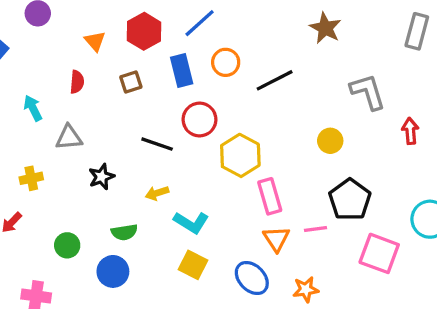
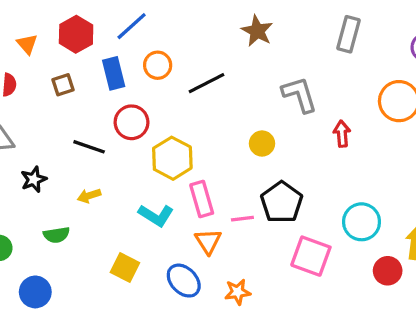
cyan L-shape: (191, 222) -> (156, 215), moved
pink line: (316, 229) -> (242, 219), moved
blue circle: (113, 271) -> (35, 292), moved

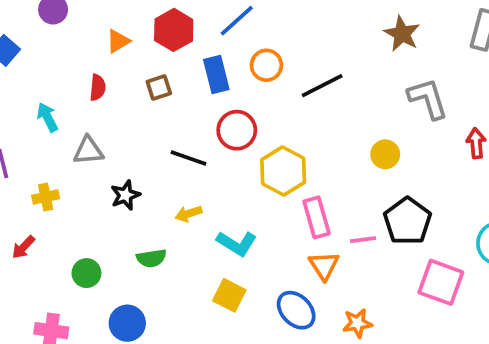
brown star: (257, 31) -> (402, 34), moved
orange triangle: (27, 44) -> (118, 41), turned 40
cyan L-shape: (156, 215) -> (237, 243), moved

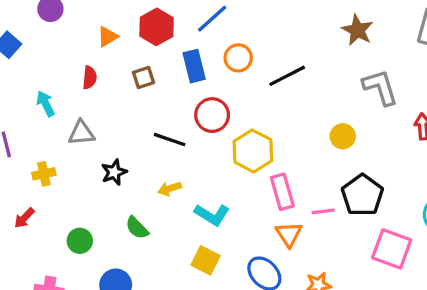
green semicircle: (151, 258) -> (137, 228), turned 55

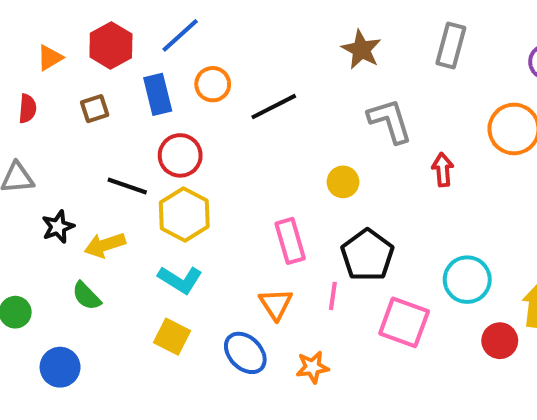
yellow hexagon: (253, 151) -> (184, 214), moved
yellow arrow: (170, 189) -> (105, 245), moved, size x1.4
pink rectangle: (282, 192) -> (290, 241), moved
pink line: (323, 211) -> (333, 296), moved, turned -75

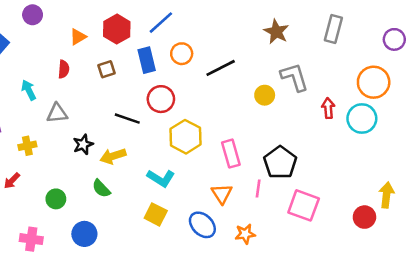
yellow circle: (343, 182) -> (265, 95), moved
yellow hexagon: (184, 214) -> (186, 137), moved
cyan circle: (467, 280) -> (362, 119), moved

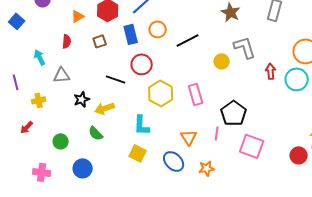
pink rectangle: (231, 154) -> (196, 94), moved
cyan L-shape: (161, 178) -> (142, 125), turned 60

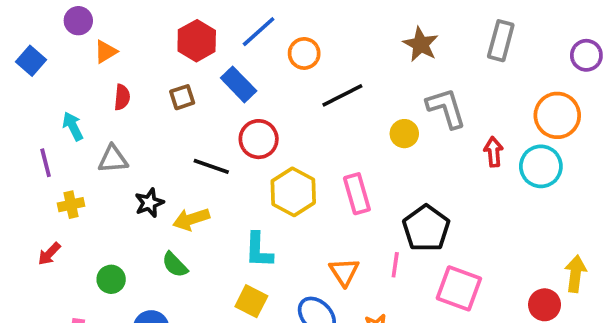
orange triangle: (78, 16) -> (106, 52), moved
orange circle: (158, 29) -> (304, 53), moved
blue rectangle: (131, 34) -> (239, 84), turned -30
purple line: (16, 82) -> (46, 163), moved

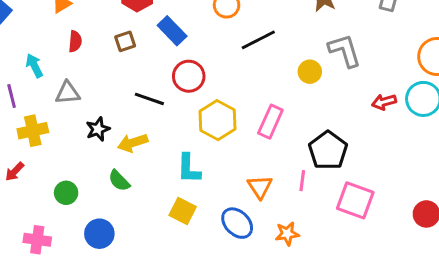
red arrow: (494, 152) -> (384, 102), moved, turned -100
pink rectangle: (357, 194) -> (270, 122), turned 40
yellow cross: (71, 205) -> (33, 131), size x1.4

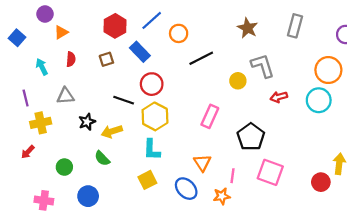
cyan arrow: (34, 66) -> (42, 67), moved
red arrow: (384, 102) -> (279, 97), moved
yellow hexagon: (217, 120) -> (155, 116), moved
pink line: (302, 181) -> (232, 176), moved
yellow square: (183, 211) -> (147, 180), turned 36

